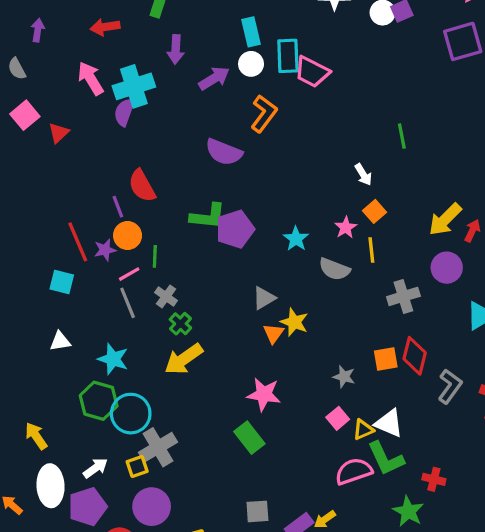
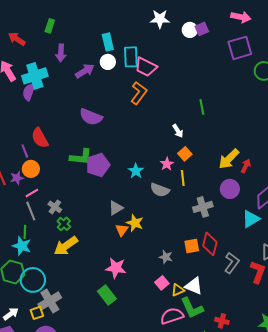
red arrow: (105, 27) -> (17, 39), turned 42
orange L-shape: (264, 114) -> (139, 93), moved
green line: (155, 256) -> (25, 232), moved

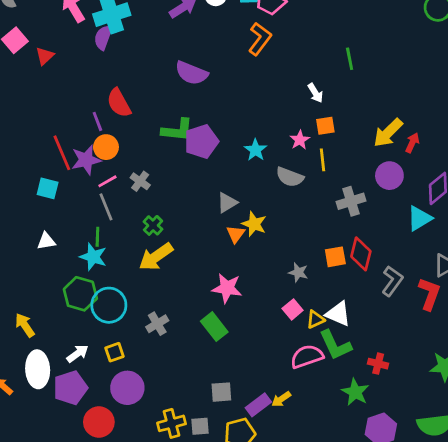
orange square: (185, 154) -> (325, 126), turned 32
purple star: (17, 178) -> (86, 160), size x1.5
gray cross: (55, 207) -> (140, 181), moved
gray cross: (50, 301) -> (157, 324), moved, size x0.7

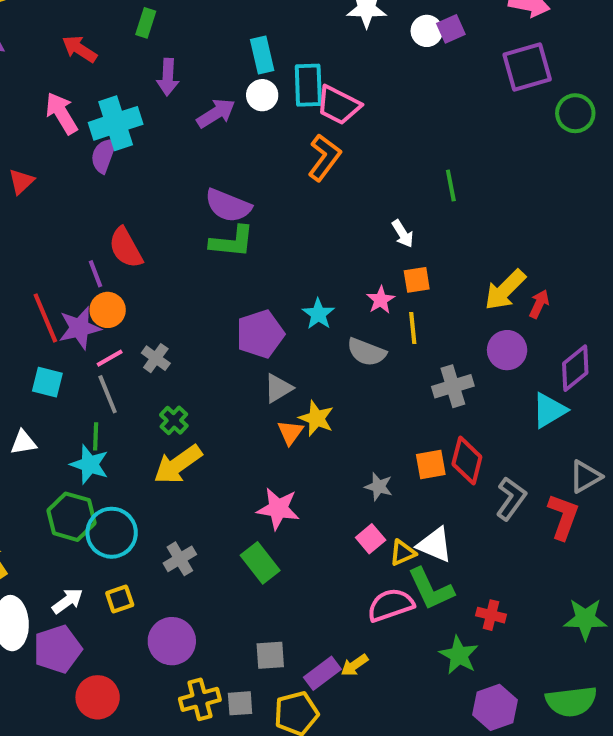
green L-shape: (177, 130) -> (232, 242), moved
purple pentagon: (201, 141) -> (260, 334), moved
cyan square: (48, 188) -> (47, 382), moved
purple circle: (127, 388) -> (172, 641), moved

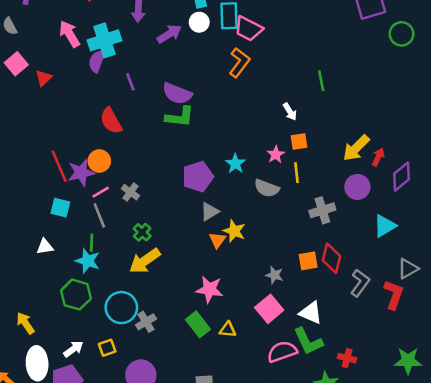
purple line: (96, 274) -> (130, 82), moved
purple diamond: (575, 368) -> (402, 177), moved
cyan circle: (112, 533) -> (121, 308), moved
pink square: (371, 539) -> (269, 309), size x1.5
yellow triangle: (403, 553) -> (228, 330), moved, turned 30

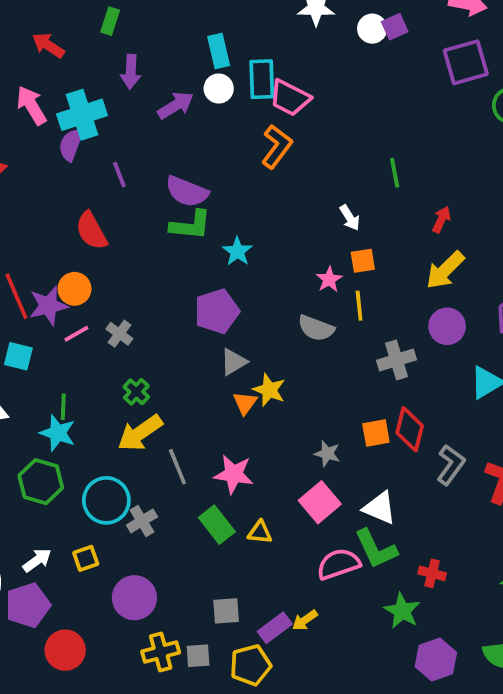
red arrow: (378, 157) -> (441, 220), moved
cyan star: (235, 164) -> (237, 251), moved
gray line: (99, 215) -> (177, 467), moved

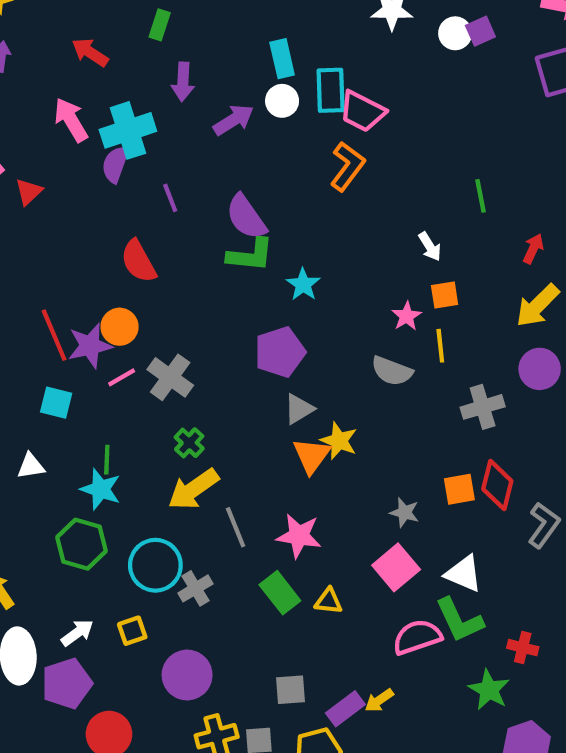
purple semicircle: (187, 191) -> (246, 217), turned 33
gray cross: (119, 334) -> (170, 377), size x1.5
orange triangle: (245, 403) -> (312, 455), size x1.4

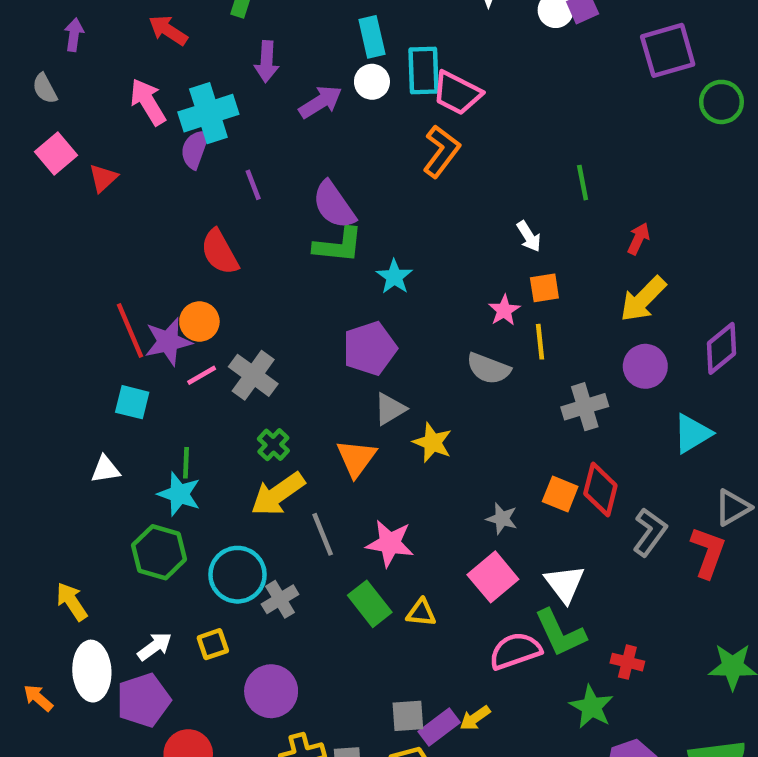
orange triangle: (312, 455) -> (356, 458), moved
orange square: (459, 489) -> (560, 494), turned 32
white triangle: (464, 574) -> (565, 584), turned 30
gray square: (290, 690) -> (408, 716), moved

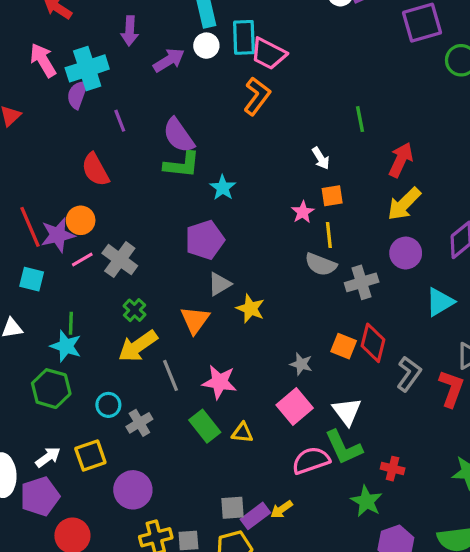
red arrow: (639, 239) -> (401, 160), size x1.5
gray semicircle: (488, 369) -> (321, 264), moved
cyan circle: (238, 575) -> (108, 405), size x0.6
yellow square: (213, 644) -> (90, 456), size x1.4

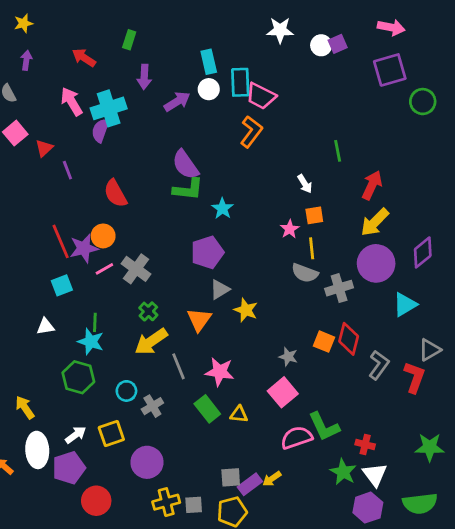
purple line: (120, 121) -> (67, 170), moved
purple circle: (406, 253) -> (376, 263), size x1.4
cyan square: (32, 279) -> (62, 285), turned -35
white triangle: (347, 411) -> (375, 475), moved

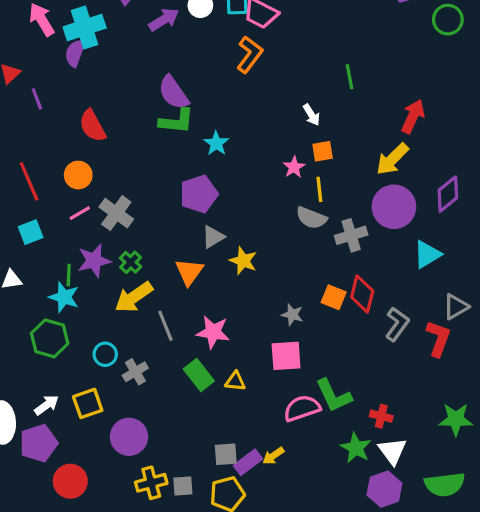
red arrow: (372, 185) -> (413, 116), moved
purple star: (84, 248) -> (94, 261), moved
pink square: (283, 392) -> (286, 356), turned 36

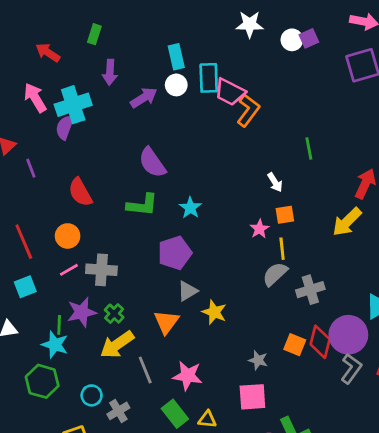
orange L-shape: (250, 54) -> (248, 110), moved
green L-shape: (177, 121) -> (142, 205), moved
purple circle: (394, 207) -> (348, 335), moved
gray cross: (116, 213) -> (101, 270), turned -32
gray semicircle: (311, 218) -> (275, 274), turned 116

